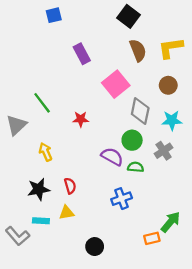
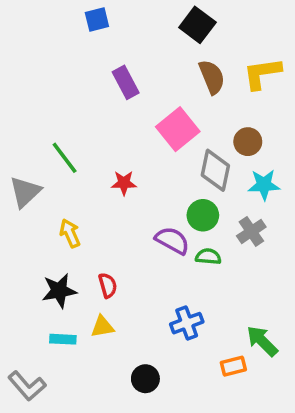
blue square: (54, 15) -> (97, 20), moved
brown circle: (168, 85) -> (248, 142), moved
blue cross: (122, 199) -> (187, 323), moved
green arrow: (171, 222) -> (262, 341), turned -85
gray L-shape: (18, 236) -> (27, 386), moved

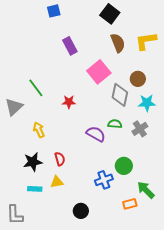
green circle: (203, 215) -> (124, 166), moved
green semicircle: (208, 257) -> (115, 124), moved
gray L-shape: (27, 386) -> (15, 215), turned 40

